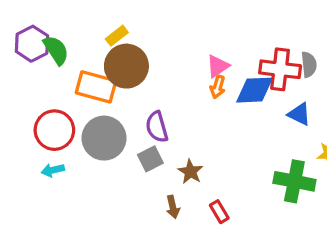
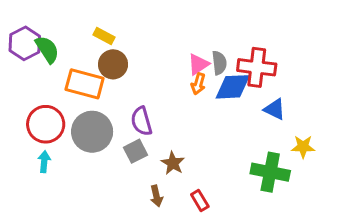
yellow rectangle: (117, 36) -> (104, 36), turned 66
gray semicircle: (309, 64) -> (219, 63), moved
brown circle: (126, 66) -> (113, 64), size x0.7
cyan arrow: (53, 170) -> (44, 162), turned 108

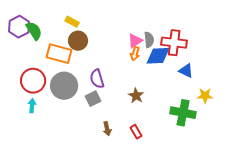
brown star: (173, 163) -> (136, 96), moved

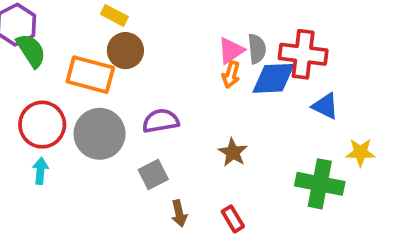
green semicircle: (34, 31) -> (31, 51), moved
purple semicircle: (97, 79) -> (161, 121), turned 96
gray square: (93, 99) -> (153, 175), moved

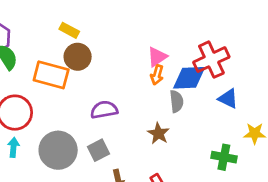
gray semicircle: (257, 49) -> (177, 101), moved
red cross: (303, 54) -> (211, 60), turned -32
gray circle: (100, 134) -> (58, 150), moved
green cross: (320, 184) -> (224, 157), size x0.7

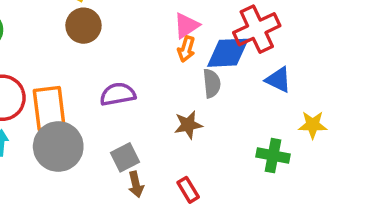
orange rectangle: (51, 75) -> (49, 109), moved, turned 68
brown star: (158, 133) -> (188, 125), turned 30
gray square: (98, 150) -> (125, 157), moved

